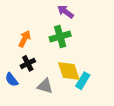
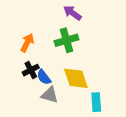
blue semicircle: (12, 80) -> (44, 77), moved
cyan rectangle: (83, 81) -> (96, 102), moved, turned -35

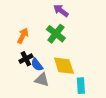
green cross: (66, 40) -> (56, 34), turned -36

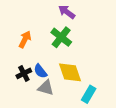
black cross: (26, 59) -> (24, 73), moved
cyan rectangle: (81, 86) -> (89, 94), turned 35

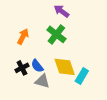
cyan rectangle: (89, 94) -> (82, 76), moved

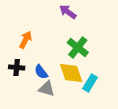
green cross: (56, 34) -> (78, 47), moved
black cross: (22, 68) -> (17, 67), moved, turned 32

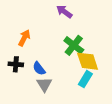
yellow diamond: (71, 73) -> (88, 61), moved
gray triangle: (47, 89) -> (44, 84), turned 42

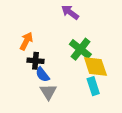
black cross: (16, 64) -> (36, 61), moved
cyan rectangle: (85, 79) -> (93, 86), turned -49

